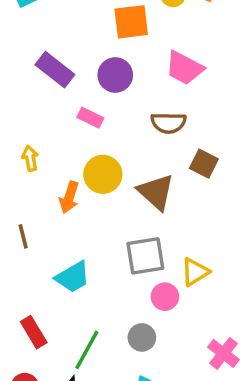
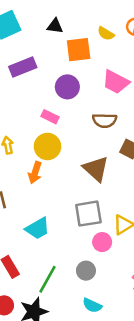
purple rectangle: (55, 70) -> (23, 67), moved, turned -60
yellow circle: (103, 174) -> (47, 146), moved

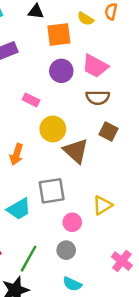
purple circle: (67, 87) -> (61, 71), moved
brown semicircle: (105, 120) -> (98, 98), moved
yellow circle: (47, 146) -> (53, 129), moved
gray square: (88, 214) -> (52, 191), moved
pink circle: (102, 242) -> (72, 222), moved

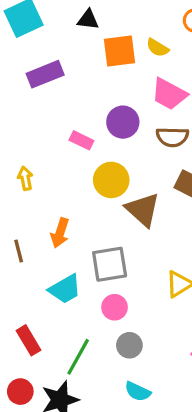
yellow semicircle: (86, 19) -> (158, 48), moved
purple circle: (61, 71) -> (123, 122), moved
orange arrow: (16, 154) -> (60, 233), moved
pink circle: (72, 222) -> (115, 307), moved

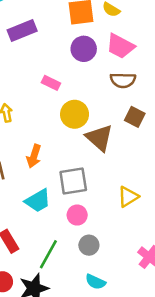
purple circle: (123, 122) -> (84, 49), moved

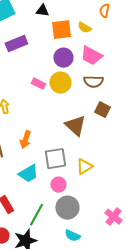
yellow circle: (75, 114) -> (60, 83), moved
yellow triangle: (128, 197) -> (84, 167), moved
gray circle: (89, 245) -> (67, 208), size x1.5

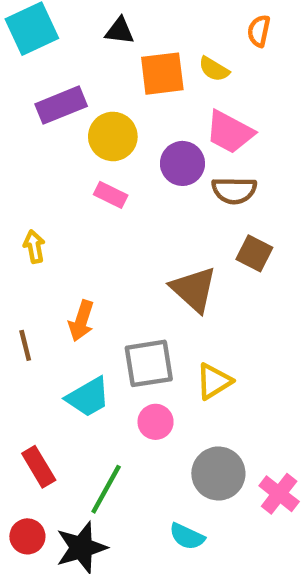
purple circle: (63, 58) -> (182, 163), moved
yellow circle: (60, 83) -> (113, 136), moved
gray circle: (67, 208) -> (218, 474), moved

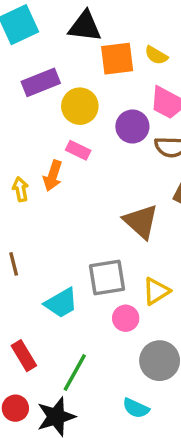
black triangle: (120, 31) -> (85, 26), size x1.5
orange arrow: (81, 321) -> (53, 176), moved
pink circle: (156, 422) -> (126, 318), moved

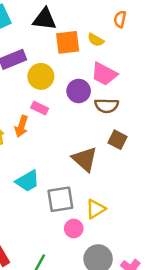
cyan trapezoid: (61, 303) -> (27, 181), moved

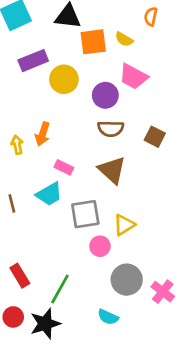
brown semicircle: (107, 106) -> (111, 129), moved
pink rectangle: (40, 108) -> (64, 167), moved
brown square: (118, 140) -> (155, 137), moved

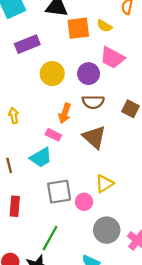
yellow circle: (64, 79) -> (52, 74), moved
orange arrow: (43, 134) -> (65, 113), moved
gray square: (85, 214) -> (59, 192), moved
red rectangle: (20, 276) -> (15, 206), moved, turned 36

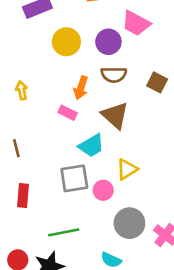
cyan trapezoid: (41, 158) -> (91, 146), moved
green line: (50, 238) -> (64, 232), turned 50

